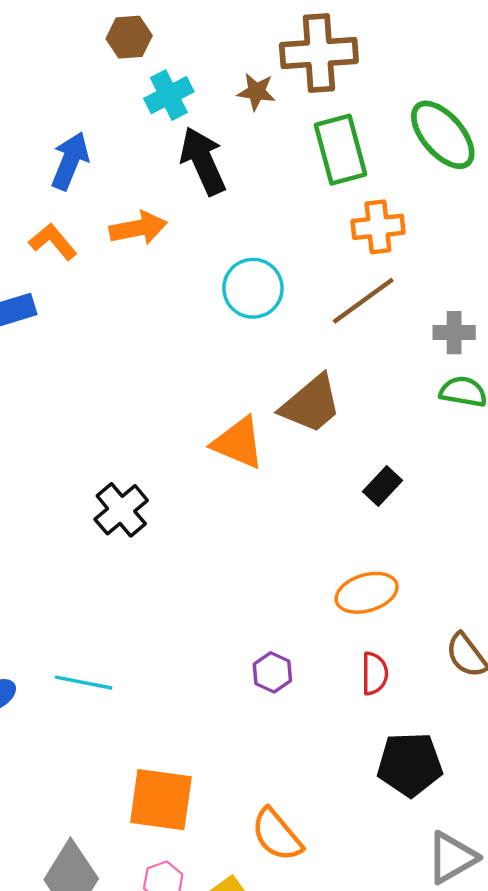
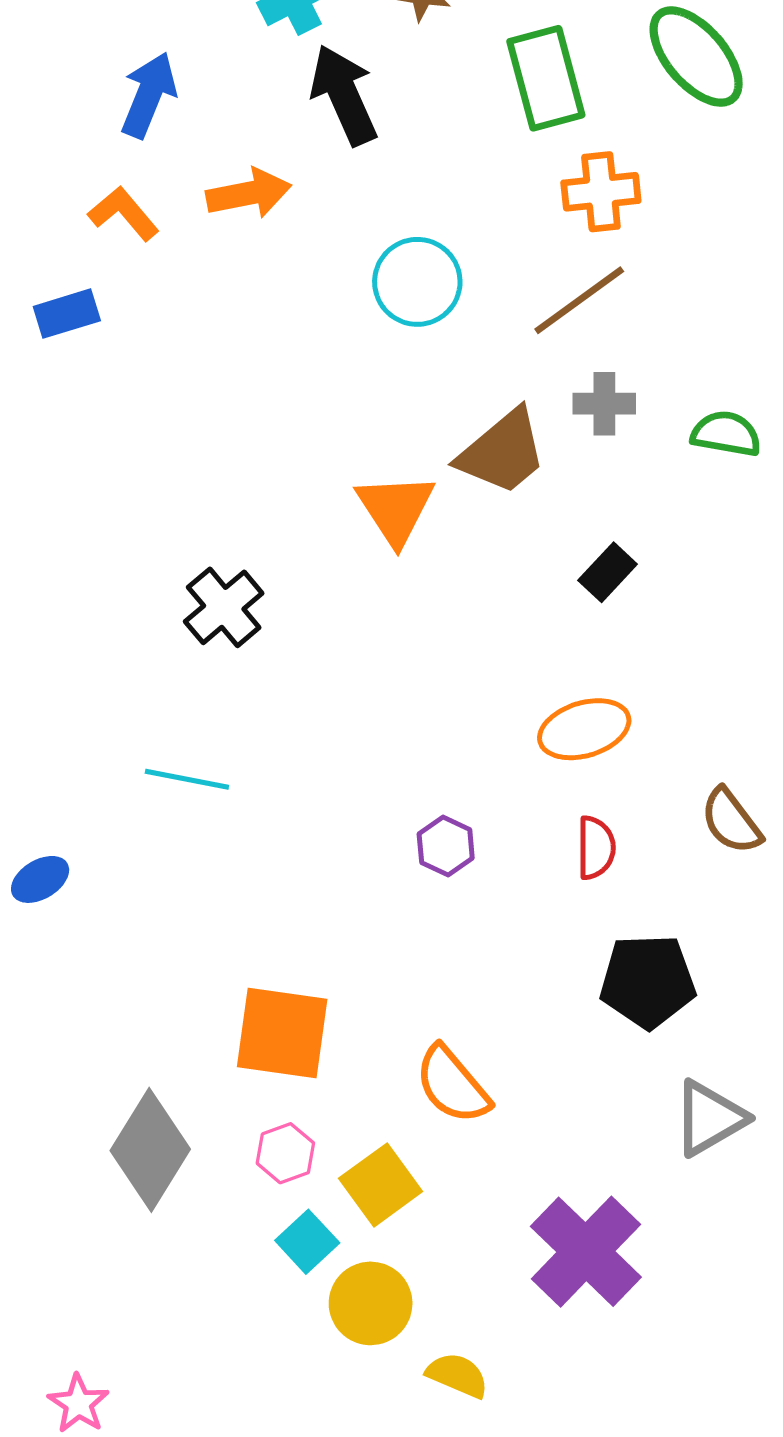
gray cross: (454, 333) -> (604, 404), moved
orange triangle: (238, 443) -> (396, 509), turned 34
cyan line: (84, 683) -> (187, 779), moved

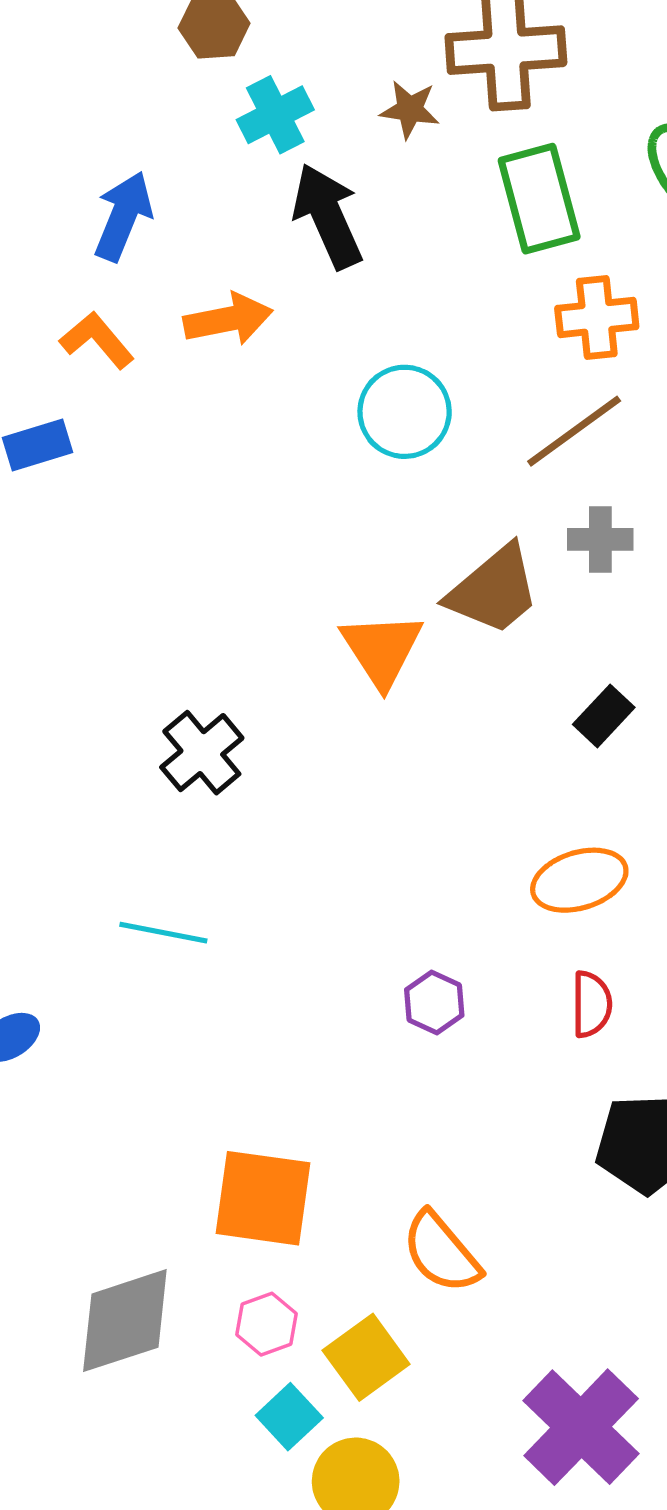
gray diamond: (150, 1150) -> (125, 1321), turned 40

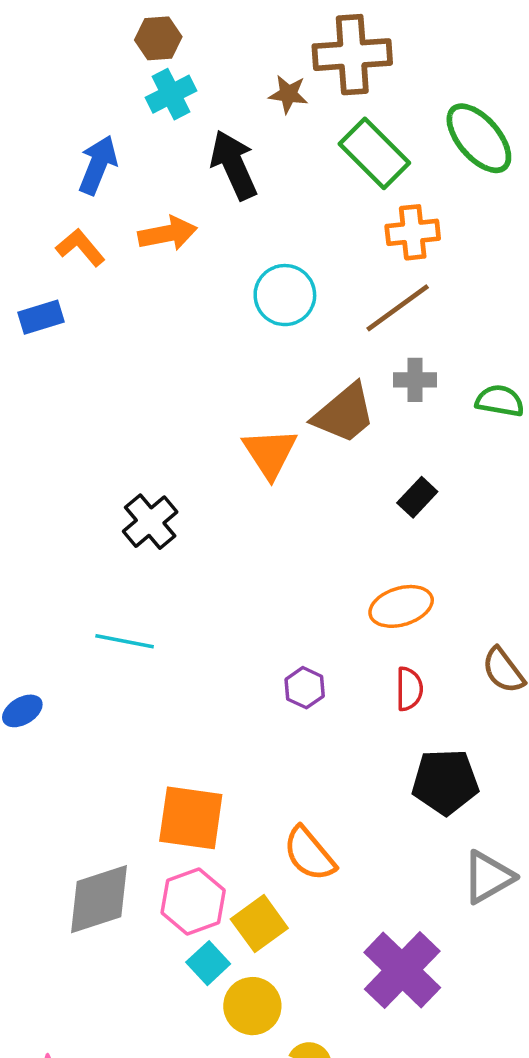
cyan cross: (275, 115) -> (171, 94), moved
green rectangle: (539, 199) -> (374, 153), turned -30
pink hexagon: (267, 1324) -> (193, 901), size x1.6

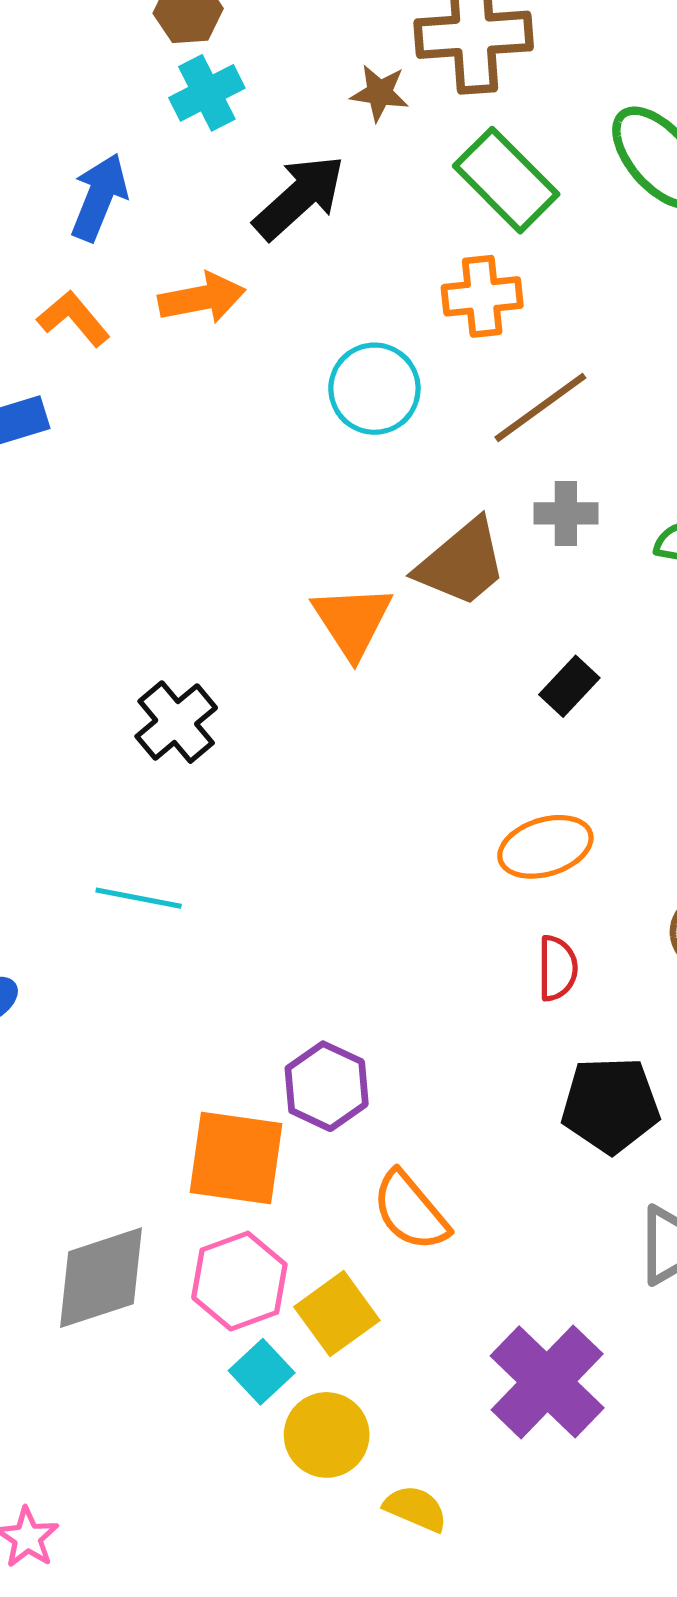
black arrow: (234, 165) -> (299, 197), turned 72
orange cross: (413, 232) -> (482, 296), moved
purple hexagon: (305, 688) -> (327, 1086), moved, size x1.4

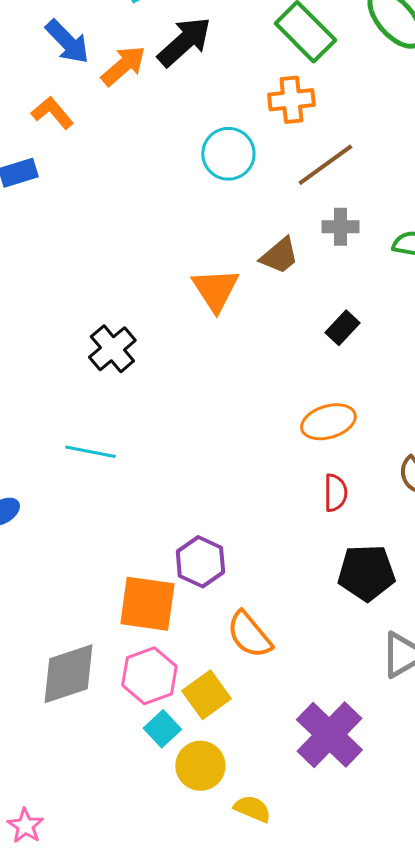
blue arrow: (99, 197) -> (67, 42), turned 114
orange arrow: (202, 298) -> (123, 66), moved, turned -30
brown trapezoid: (462, 563) -> (279, 256), size x0.7

